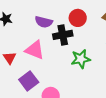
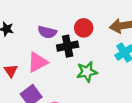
pink triangle: (35, 50) -> (38, 62), turned -50

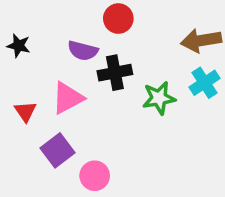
red circle: (84, 28) -> (118, 19), moved
green star: (87, 72) -> (159, 98), moved

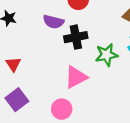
pink triangle: (68, 98) -> (76, 77), moved
purple square: (57, 150) -> (17, 100), moved

